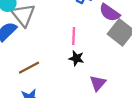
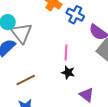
purple triangle: (98, 83) -> (87, 95), turned -35

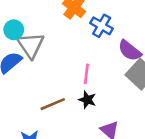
brown line: (26, 80) -> (53, 104), moved

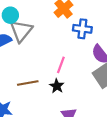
blue cross: (102, 26) -> (82, 29), turned -36

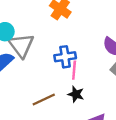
blue cross: (82, 29) -> (65, 57), moved

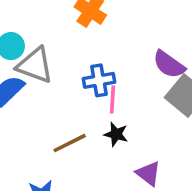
gray triangle: (21, 45) -> (35, 65), turned -32

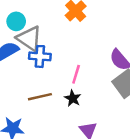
blue cross: (99, 80) -> (40, 56), moved

